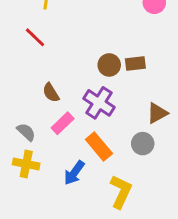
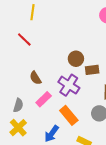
brown rectangle: (135, 64) -> (92, 70), moved
gray semicircle: (26, 132) -> (18, 105), turned 64
yellow cross: (26, 164) -> (18, 128), turned 36

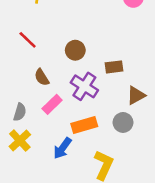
red line: (24, 39) -> (28, 40), moved
brown circle: (76, 59) -> (75, 50), moved
orange rectangle: (69, 115) -> (84, 125), turned -66

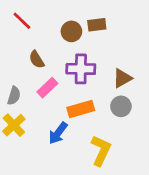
brown rectangle: (114, 67) -> (97, 25), moved
purple cross: (84, 86) -> (81, 69), turned -32
brown triangle: (136, 95) -> (122, 78), moved

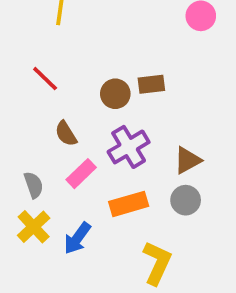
purple cross: (81, 69) -> (129, 147), turned -32
gray semicircle: (14, 96) -> (34, 185), turned -36
blue arrow: (58, 133) -> (77, 238), moved

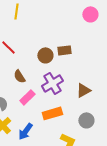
gray circle: (186, 200) -> (86, 120), moved

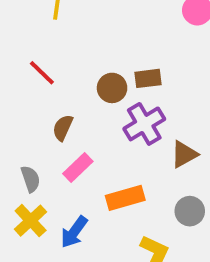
brown semicircle: (19, 76) -> (63, 128), turned 56
purple cross: (52, 83) -> (144, 124), moved

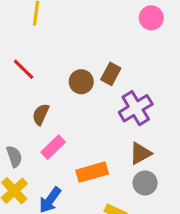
brown rectangle: (148, 78) -> (111, 74), turned -55
purple cross: (144, 124) -> (136, 108), moved
brown triangle: (184, 154) -> (140, 153), moved

